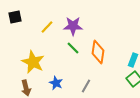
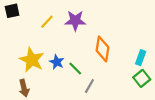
green line: (73, 48) -> (75, 69), moved
blue star: (56, 83) -> (57, 62), moved

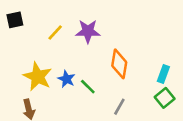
gray line: (89, 86) -> (119, 107), moved

